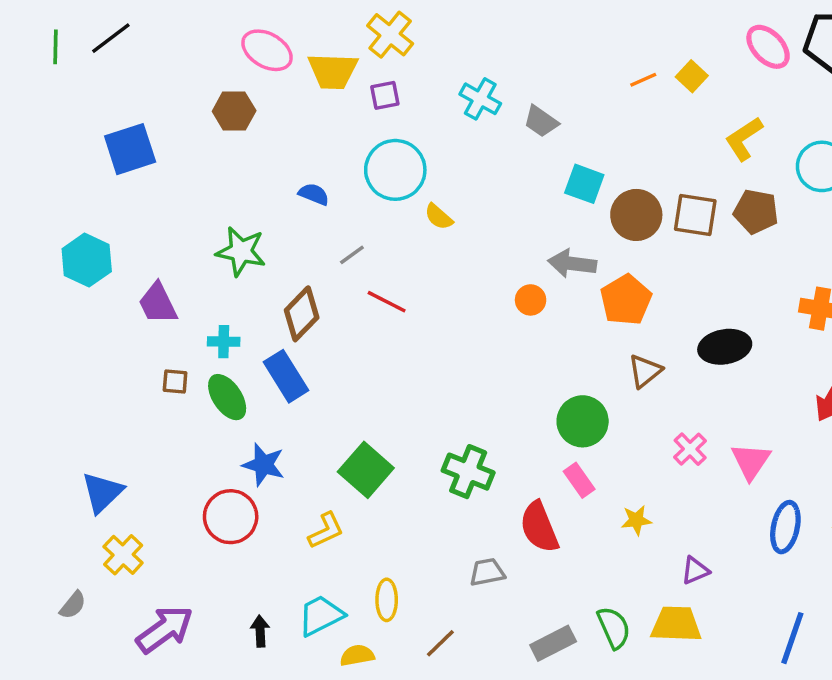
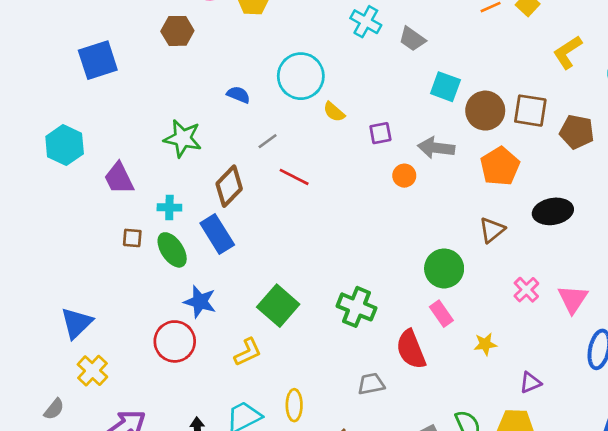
purple square: (385, 95) -> (380, 133), moved
brown pentagon: (756, 212) -> (577, 132), moved
orange pentagon: (626, 300) -> (500, 166), moved

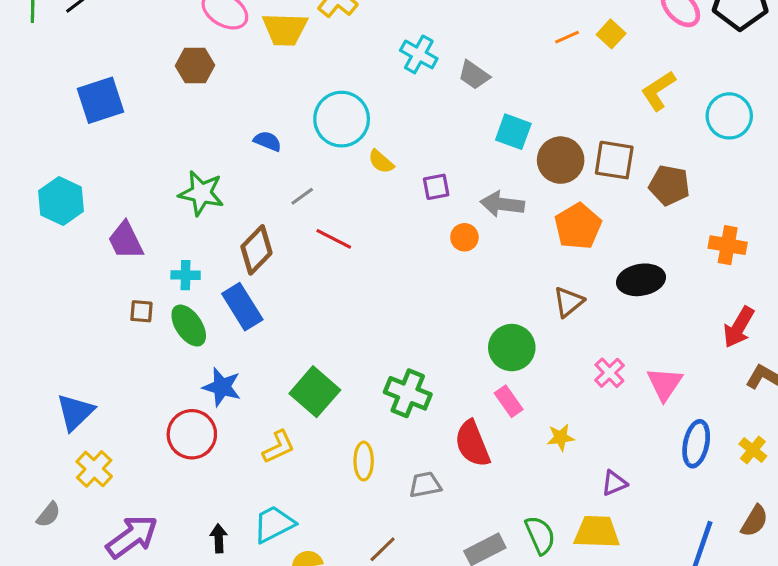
yellow ellipse: (294, 405) -> (364, 461), moved

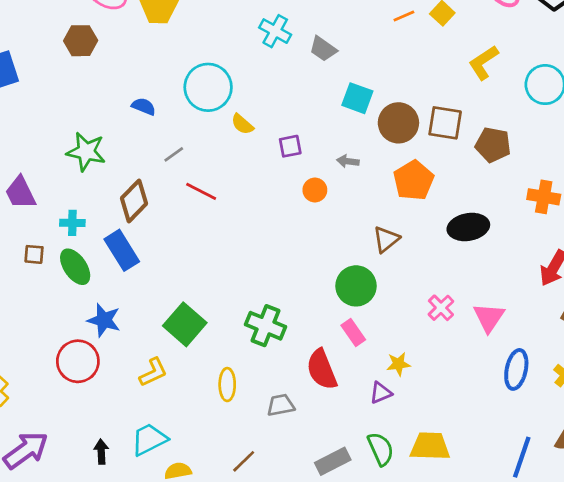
gray arrow: (502, 204) -> (348, 161), size x0.6
brown triangle: (568, 302) -> (386, 239), moved
purple triangle: (614, 483) -> (381, 393), moved

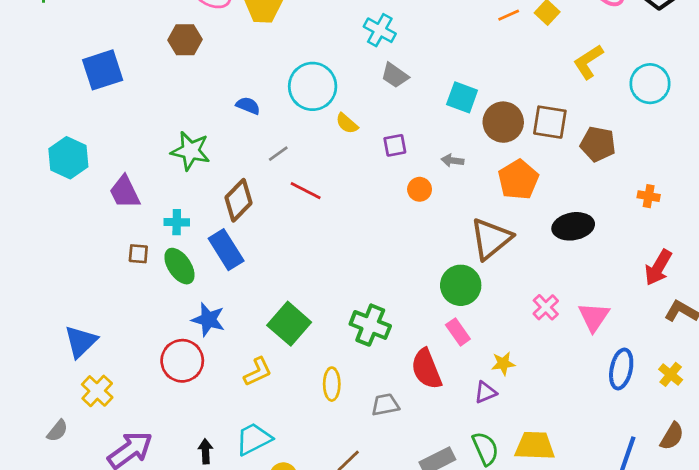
gray trapezoid: (323, 49) -> (395, 75), moved
orange cross: (544, 197) -> (649, 196), size x0.7
brown triangle: (386, 239) -> (491, 239), size x1.6

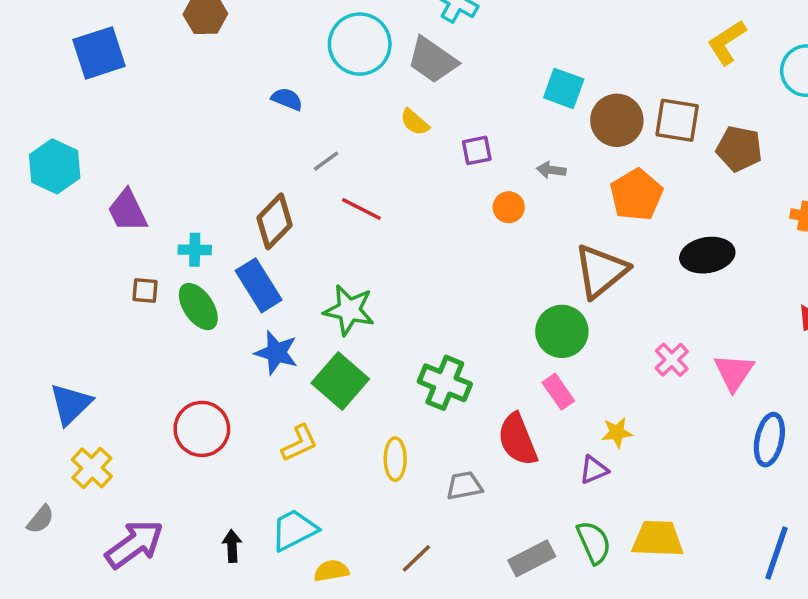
gray trapezoid: (395, 75) -> (432, 60), moved, size x1.4
cyan circle: (313, 86) -> (360, 44), moved
green star: (190, 151) -> (349, 310), moved
blue star: (208, 320) -> (276, 353), moved

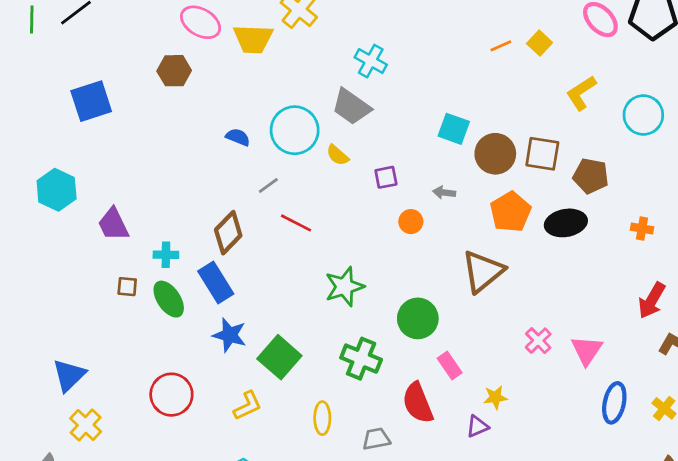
cyan circle: (360, 44) -> (295, 130), moved
black ellipse: (707, 255) -> (566, 223), moved
green star: (349, 310) -> (344, 287), moved, turned -30
green circle: (562, 331) -> (418, 318), moved

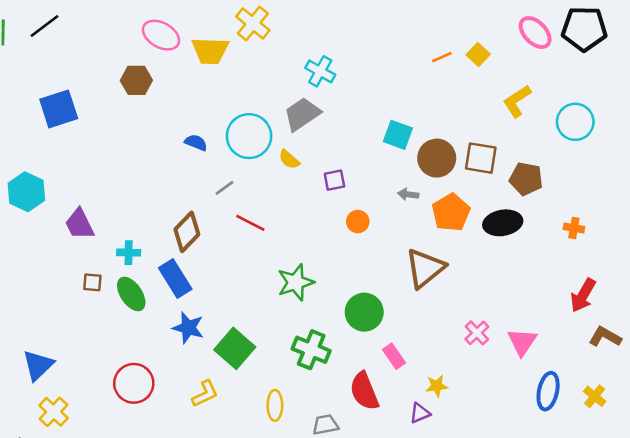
gray trapezoid: (351, 107) -> (302, 114), turned 111
gray arrow: (444, 193) -> (408, 194), moved

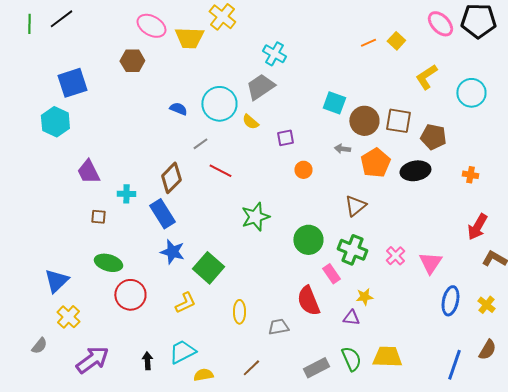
cyan hexagon: (26, 192) -> (55, 122), moved
brown triangle: (425, 268) -> (355, 206), size x0.7
green ellipse: (131, 294) -> (108, 263), moved, turned -40
green cross: (311, 350) -> (352, 250), moved
purple triangle: (420, 413) -> (351, 318), turned 30

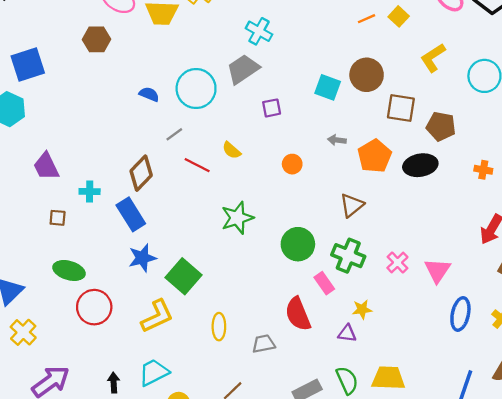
brown circle: (364, 121) -> (367, 75), moved
yellow semicircle: (250, 122) -> (232, 150), moved
purple square: (285, 138) -> (272, 108), moved
blue star: (172, 252) -> (142, 258), turned -30
yellow L-shape: (185, 303) -> (157, 316), size x1.4

